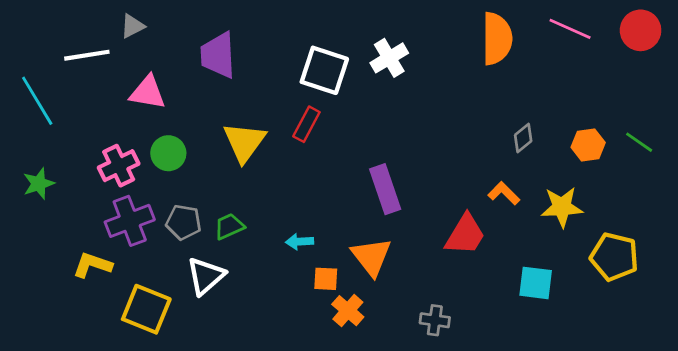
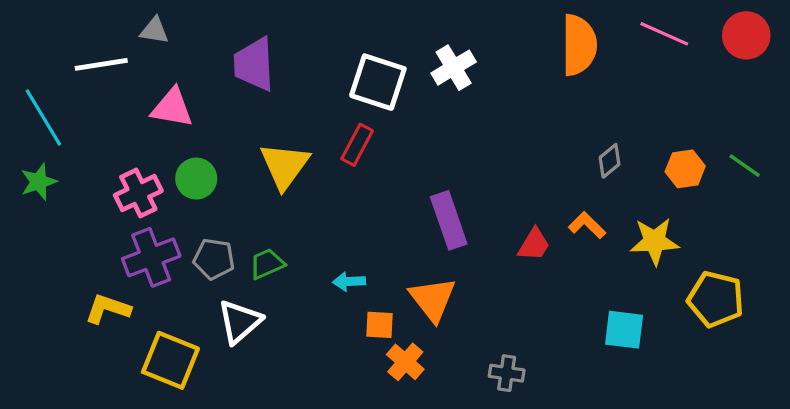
gray triangle: (132, 26) -> (154, 31), turned 36
green star: (39, 184) -> (39, 182), moved
red trapezoid: (465, 235) -> (534, 244), moved, size x0.7

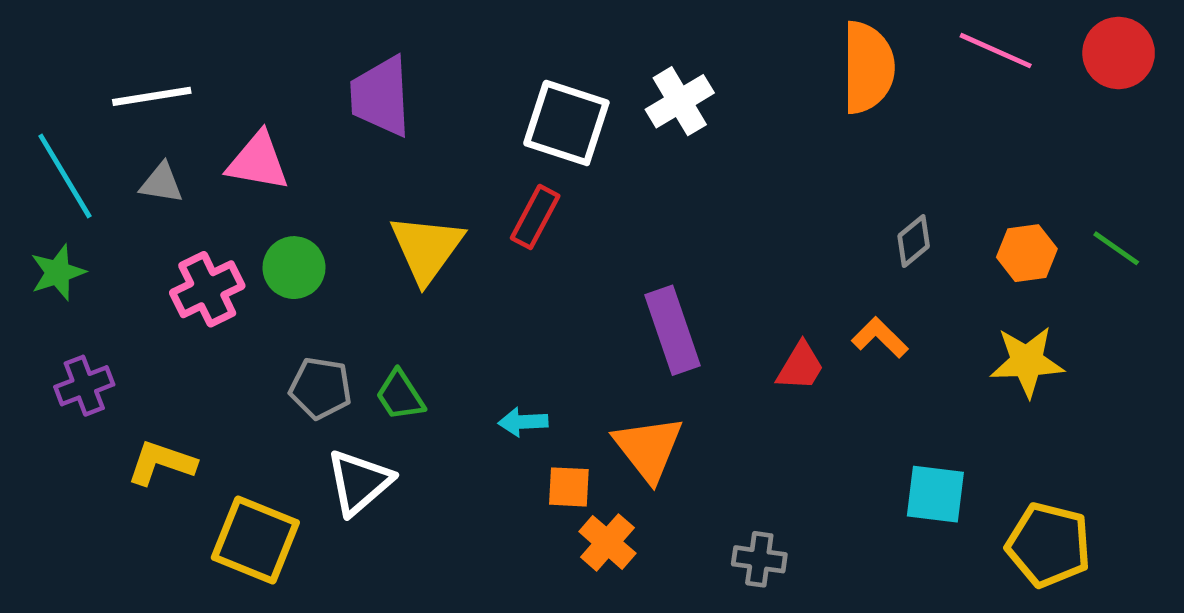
gray triangle: (154, 31) -> (161, 183), moved
yellow star: (655, 241) -> (1027, 362), moved
purple cross: (151, 257) -> (84, 386), moved, size x0.7
green trapezoid: (267, 264) -> (400, 395), turned -99
yellow pentagon: (716, 299) -> (1049, 545), moved

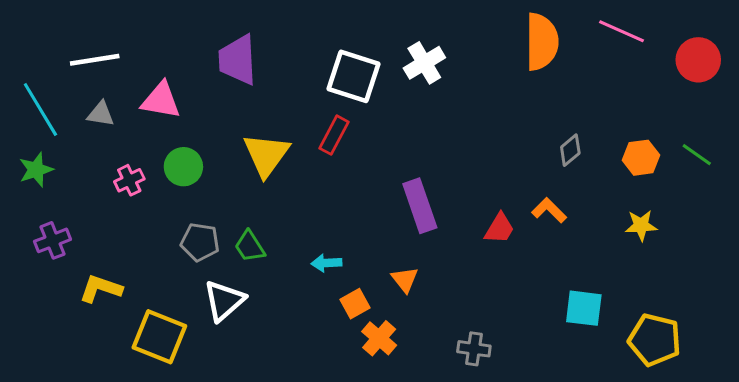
red circle: (1119, 53) -> (698, 60), moved
pink cross: (207, 289) -> (129, 180), size x0.7
yellow star: (1027, 362) -> (641, 225), size x0.7
orange triangle: (648, 448) -> (405, 280), size x0.6
orange square: (569, 487) -> (355, 304), turned -32

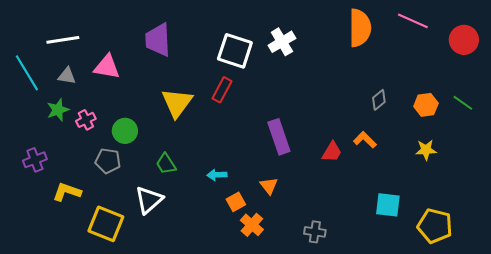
green circle: (183, 167) -> (125, 131), moved
green star: (36, 170) -> (58, 110), moved
gray pentagon: (200, 242) -> (108, 161), moved

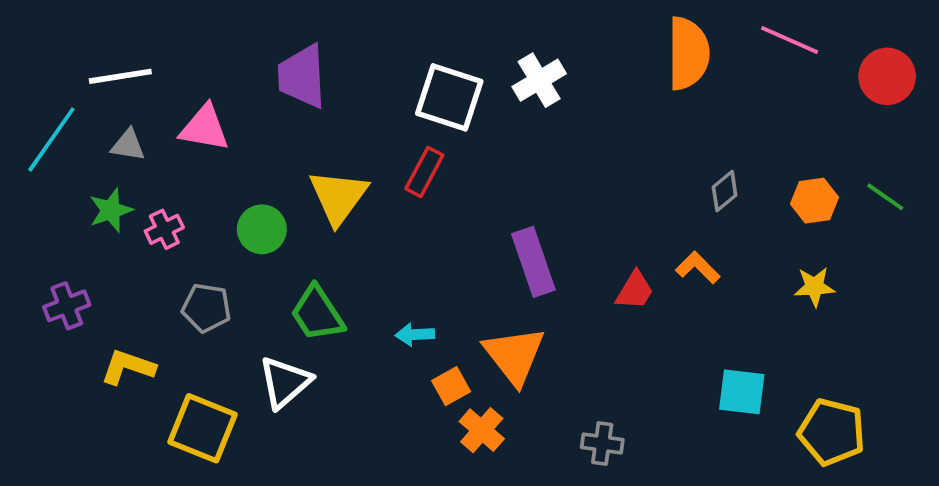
cyan line: (27, 73) -> (51, 139), turned 66
green circle: (125, 131) -> (262, 229), moved
green trapezoid: (166, 164) -> (317, 313), size x1.4
orange triangle: (269, 186) -> (514, 356), size x1.8

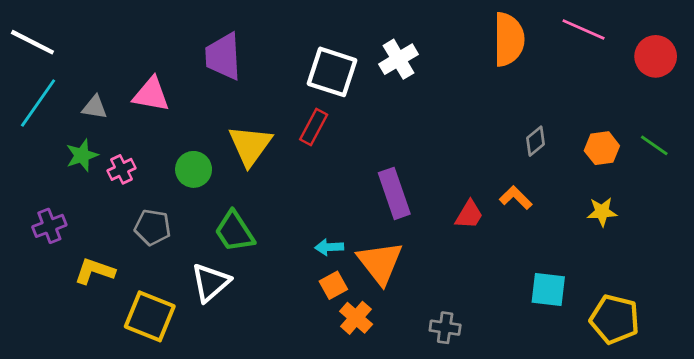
white line: (120, 76) -> (32, 42), moved, turned 36
cyan arrow: (415, 334) -> (329, 247), moved

